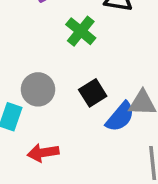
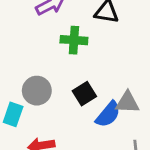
green cross: (81, 31) -> (74, 40), turned -35

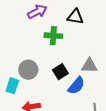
gray triangle: (127, 102) -> (89, 66), moved

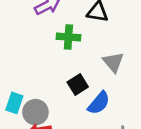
gray triangle: (89, 66) -> (113, 62), moved, turned 48
gray circle: (28, 70) -> (35, 112), moved

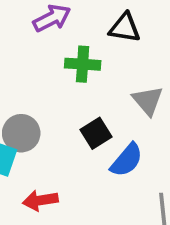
gray circle: (35, 112) -> (21, 133), moved

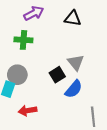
green cross: (83, 64) -> (23, 40), moved
gray triangle: (148, 101) -> (76, 62), moved

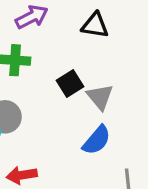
black square: (57, 75) -> (70, 84), moved

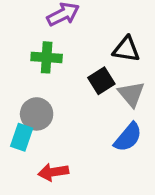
black triangle: (95, 25) -> (126, 49), moved

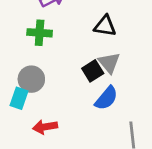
black square: (101, 81) -> (93, 71), moved

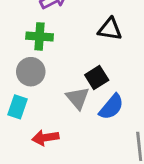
gray triangle: (109, 63) -> (78, 98), moved
gray circle: (31, 79) -> (31, 72), moved

